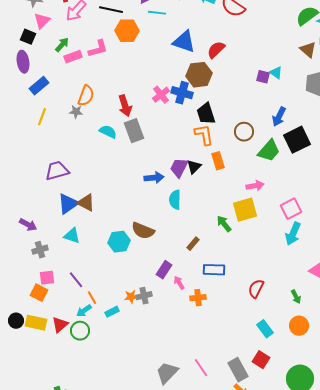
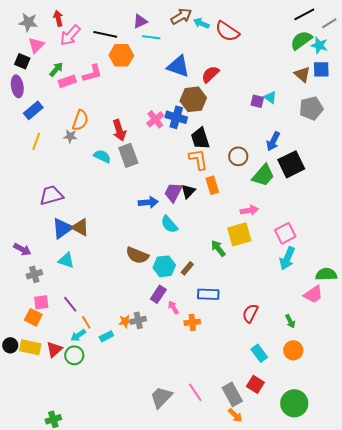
cyan semicircle: (175, 200) -> (169, 224), turned -42
cyan hexagon: (119, 242) -> (164, 266), moved

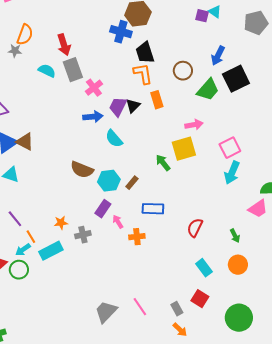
pink cross: (155, 119) -> (94, 88), moved
orange star: (125, 321) -> (61, 223), moved
cyan rectangle: (106, 336) -> (51, 251), size x1.6
gray rectangle: (232, 394) -> (177, 309), size x0.6

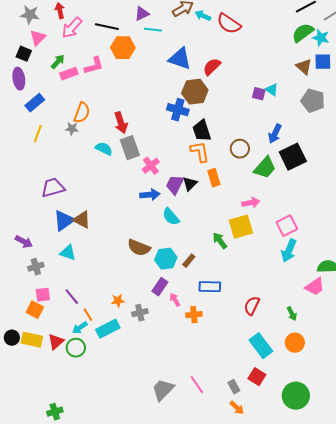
gray pentagon: (256, 23) -> (313, 101), turned 30
cyan rectangle: (204, 268) -> (261, 346), size x1.4

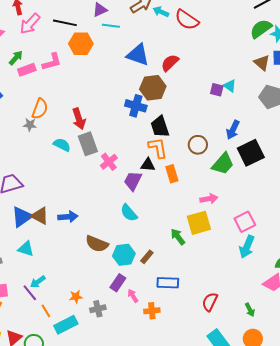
black triangle: (190, 184) -> (148, 165), moved, turned 49
blue arrow: (150, 195) -> (68, 217), moved
cyan arrow: (80, 328) -> (38, 282), moved

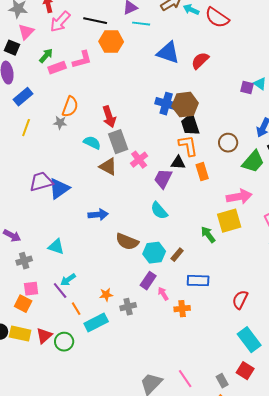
brown hexagon: (153, 88) -> (185, 105), moved
pink arrow: (209, 199) -> (239, 197), size x1.4
brown triangle: (40, 216) -> (108, 167), moved
blue triangle: (22, 217) -> (59, 189), moved

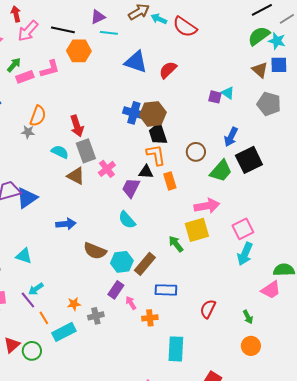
brown rectangle: (177, 255) -> (145, 264), size x1.6
cyan rectangle: (249, 340) -> (176, 349), moved, turned 40

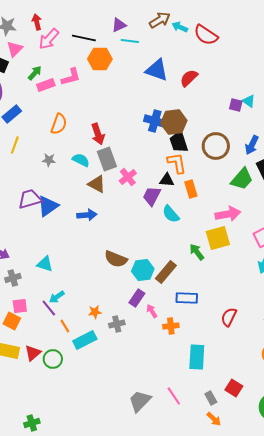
gray star: (28, 132) -> (49, 160), moved
brown circle: (196, 152) -> (216, 146), moved, size x1.4
cyan semicircle: (127, 220) -> (171, 214), moved
blue arrow: (66, 224) -> (87, 215), moved

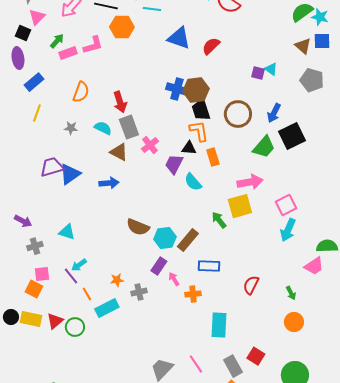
gray rectangle: (211, 398) -> (233, 366), size x1.5

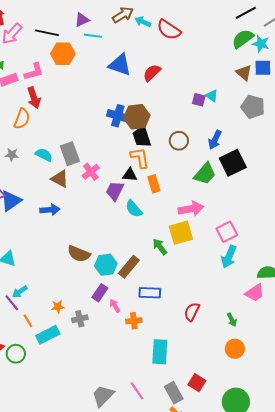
red arrow: (120, 102) -> (34, 98), moved
brown circle: (238, 114) -> (179, 141), size x0.7

